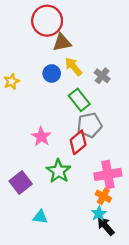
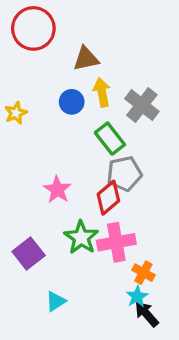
red circle: (47, 21) -> (33, 28), moved
yellow arrow: (73, 67) -> (102, 92), turned 30
gray cross: (102, 76) -> (142, 105), size x1.5
pink cross: (108, 174) -> (116, 242), moved
cyan triangle: (40, 217) -> (56, 301), turned -42

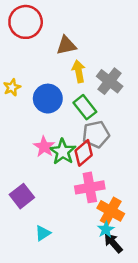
blue circle: (72, 102) -> (48, 99), moved, size x1.5
green star: (81, 237) -> (63, 152), moved
orange cross: (143, 273) -> (111, 211), size x1.5

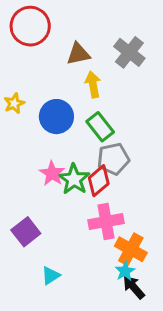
gray cross: (110, 81) -> (129, 52), moved

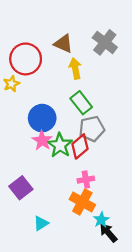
red circle: (30, 26) -> (26, 59), moved
brown triangle: (78, 54) -> (63, 44), turned 36
blue circle: (56, 117) -> (42, 118), moved
pink cross: (106, 222) -> (86, 180), size x0.6
orange cross: (131, 249) -> (82, 202), moved

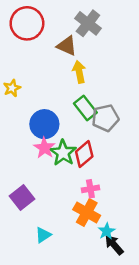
gray cross: (105, 42) -> (88, 23), moved
red circle: (26, 59) -> (27, 23), moved
gray pentagon: (92, 129) -> (105, 118), moved

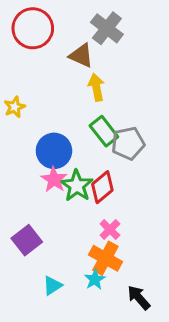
pink cross: (90, 189) -> (110, 230), turned -35
cyan star: (107, 231) -> (95, 279), moved

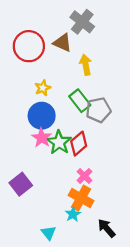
red circle: (33, 28) -> (29, 46), moved
yellow arrow: (96, 87) -> (86, 65), moved
yellow star: (15, 107) -> (43, 88), moved
cyan triangle: (52, 285) -> (49, 233), moved, turned -35

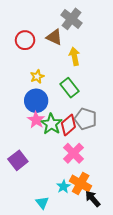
red circle: (29, 46) -> (25, 40), size x0.7
gray pentagon: (98, 110) -> (86, 119), moved, turned 30
pink cross: (84, 176) -> (73, 153), size x1.5
orange cross: (81, 198) -> (81, 184), moved

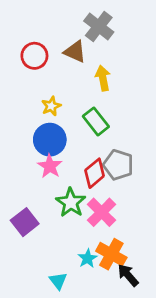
green star: (51, 124) -> (71, 202), moved

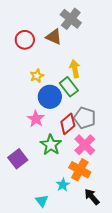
yellow arrow: (103, 78) -> (75, 69), moved
blue circle: (50, 140) -> (50, 97), moved
pink cross: (102, 212) -> (85, 145), moved
orange cross: (111, 254) -> (80, 170), moved

